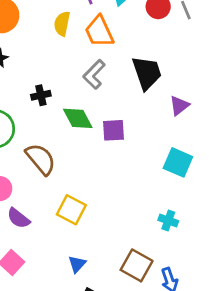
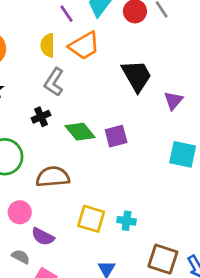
orange trapezoid: (99, 31) -> (84, 46), turned -84
gray L-shape: (94, 74) -> (54, 82), moved
brown semicircle: (41, 159) -> (53, 177), turned -44
cyan cross: (168, 220) -> (127, 221), moved

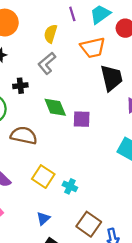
orange trapezoid: (84, 46) -> (93, 48), moved
black cross: (41, 117) -> (20, 86), moved

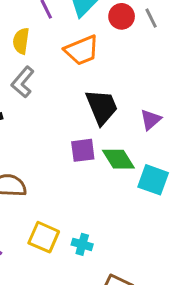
black trapezoid: (111, 78) -> (102, 107), moved
green diamond: (55, 107) -> (118, 159), moved

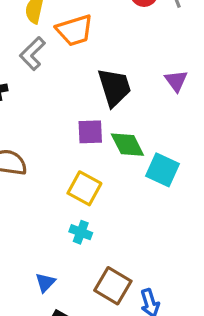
orange trapezoid: (82, 50) -> (75, 30), moved
purple triangle: (151, 120) -> (176, 81), moved, turned -30
yellow square: (44, 237) -> (84, 188), moved

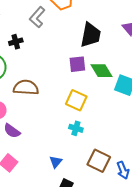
black trapezoid: (114, 87) -> (91, 35), turned 32

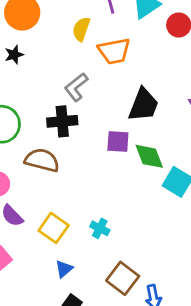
gray L-shape: (37, 17) -> (76, 87), moved
black cross: (16, 42) -> (62, 121), moved, size x1.5
yellow square: (76, 100) -> (54, 228), moved

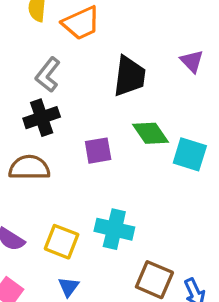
purple square: (118, 141) -> (98, 151), moved
cyan cross: (100, 228) -> (114, 229), size x1.6
blue triangle: (64, 269) -> (68, 287), moved

